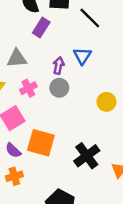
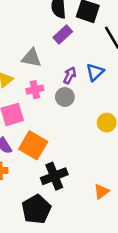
black cross: (87, 156) -> (54, 176), moved

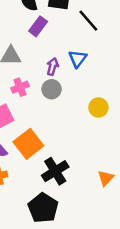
orange square: (33, 145) -> (28, 144), turned 32

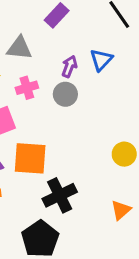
yellow circle: (98, 107) -> (124, 154), moved
orange square: (28, 144) -> (30, 158), turned 36

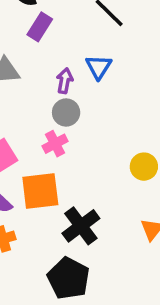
pink cross: (27, 88) -> (55, 144), moved

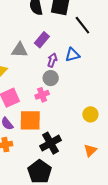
purple rectangle: (40, 27) -> (42, 40), moved
blue triangle: (99, 67) -> (72, 55), turned 35

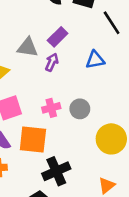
purple arrow: (52, 60) -> (52, 62), moved
gray circle: (51, 78) -> (80, 109), moved
yellow circle: (90, 114) -> (111, 139), size x1.5

